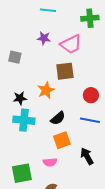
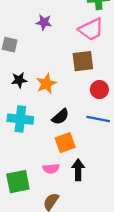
pink trapezoid: (71, 44) -> (91, 29), moved
brown square: (65, 71) -> (83, 61), moved
black star: (20, 98) -> (19, 80), moved
black arrow: (87, 156) -> (78, 170), moved, turned 30

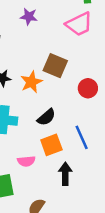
brown square: (83, 61) -> (55, 66), moved, turned 30
blue line: (98, 119) -> (82, 137), moved, turned 55
pink semicircle: (51, 169) -> (26, 161), moved

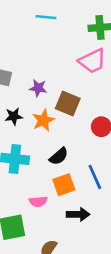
purple star: (29, 17) -> (38, 88), moved
black arrow: (65, 174) -> (78, 214), turned 90

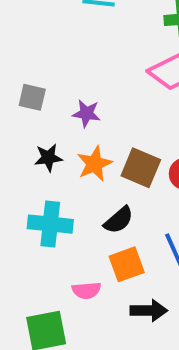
brown square: (68, 103) -> (141, 168), moved

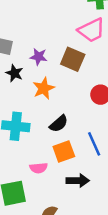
black star: (48, 158) -> (15, 73), moved, turned 30
brown square: (141, 168) -> (73, 59), moved

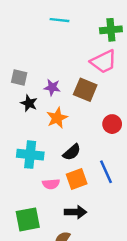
pink semicircle: (39, 168) -> (51, 184), moved
black arrow: (78, 181) -> (75, 212), moved

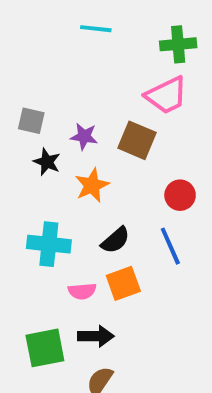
blue line: (106, 172) -> (170, 246), moved
black arrow: (75, 212) -> (96, 336), moved

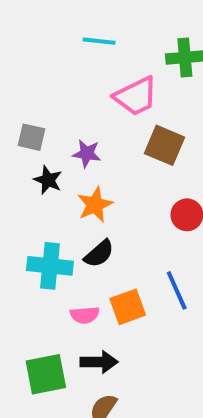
pink trapezoid: (166, 95) -> (136, 96), moved
brown square: (137, 140) -> (164, 145), moved
black semicircle: (115, 240) -> (99, 254), moved
blue line: (170, 246) -> (177, 290), moved

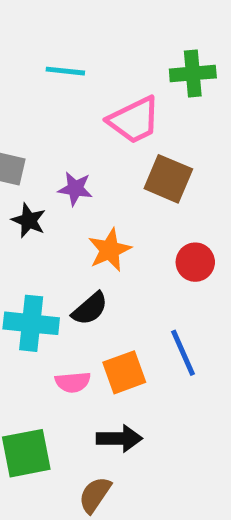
cyan line: (99, 41) -> (65, 71), moved
orange star: (95, 205) -> (110, 250), moved
black arrow: (99, 362) -> (119, 438), moved

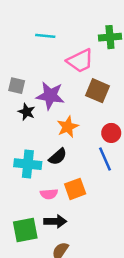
purple star: (75, 189) -> (50, 96), size x1.6
blue line: (183, 353) -> (105, 159), moved
black arrow: (119, 438) -> (55, 221), moved

